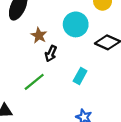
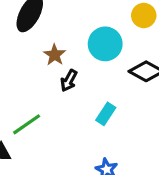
green line: (34, 82) -> (27, 124), moved

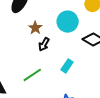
green line: (27, 124) -> (32, 75), moved

